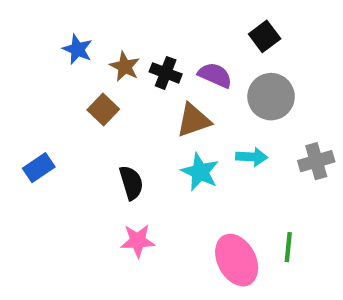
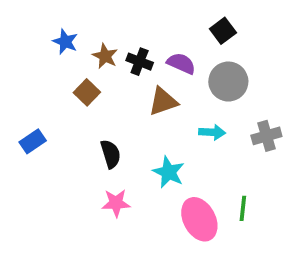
cyan star: (200, 172) -> (169, 172), moved

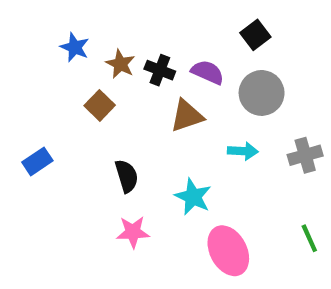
green line: (243, 208) -> (309, 238), moved, turned -30

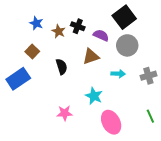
black square: (255, 35) -> (124, 17), size x1.6
black cross: (160, 70) -> (78, 26), moved
brown square: (100, 105) -> (32, 51), moved
blue rectangle: (37, 161) -> (18, 79), size x1.6
black semicircle: (127, 176) -> (62, 67), moved

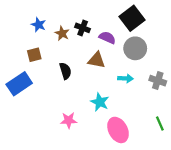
brown square: (32, 51) -> (34, 55), turned 32
brown triangle: (91, 57) -> (97, 60), turned 30
gray cross: (148, 76) -> (158, 81), turned 35

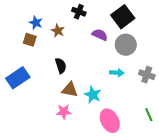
black cross: (83, 28) -> (79, 12), moved
brown square: (34, 55) -> (30, 40), moved, turned 32
brown triangle: (97, 60) -> (70, 90), moved

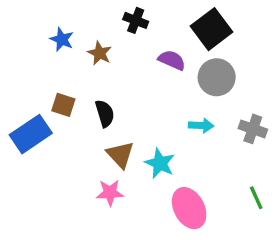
brown square: (30, 40) -> (63, 105), moved
brown triangle: (70, 90) -> (120, 155), turned 36

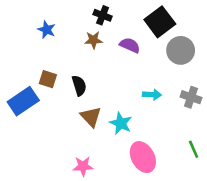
brown star: (100, 53) -> (93, 40), moved, turned -30
gray circle: (217, 77) -> (181, 50), moved
pink star: (110, 193) -> (83, 166), moved

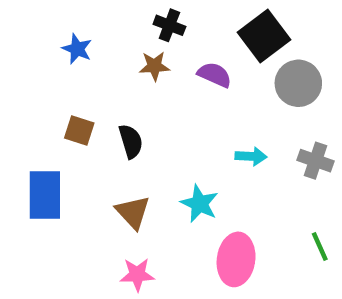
blue rectangle: (23, 101) -> (45, 195), moved, turned -56
brown triangle: (91, 117) -> (133, 212), moved
pink ellipse: (143, 157) -> (236, 259), turned 36

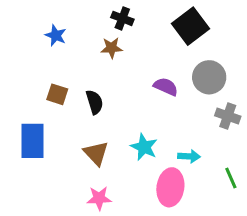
purple semicircle: (215, 75) -> (166, 87), moved
gray circle: (298, 83) -> (209, 77), moved
cyan arrow: (251, 156) -> (189, 156), moved

